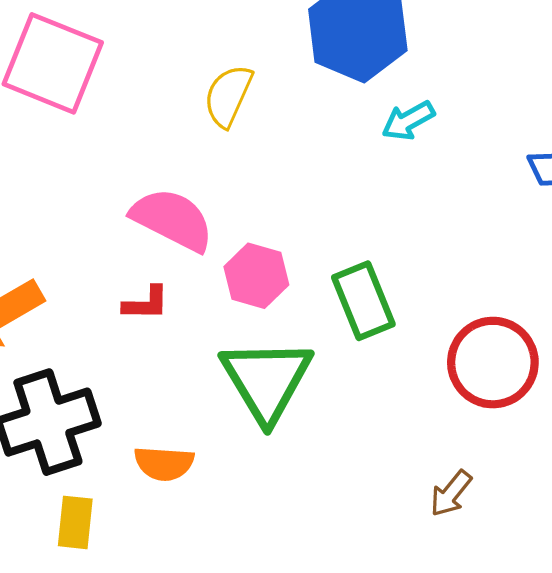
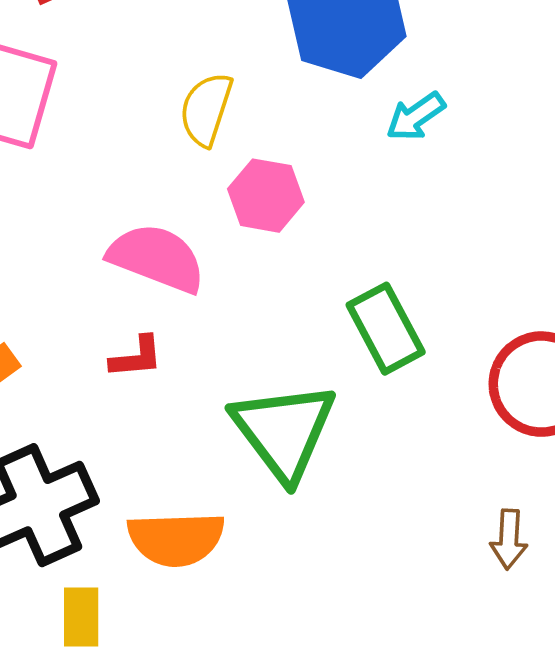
pink hexagon: (256, 276) -> (266, 196), moved
orange semicircle: (164, 463) -> (176, 539), size x1.4
brown arrow: (451, 493) -> (509, 539), turned -30

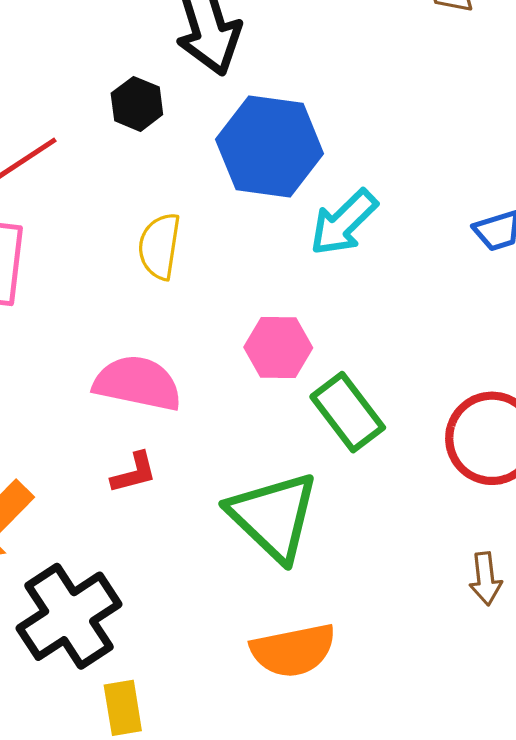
cyan arrow: (416, 116) -> (344, 222), size x1.4
pink hexagon: (266, 196) -> (278, 347), moved
orange semicircle: (176, 539) -> (293, 650), moved

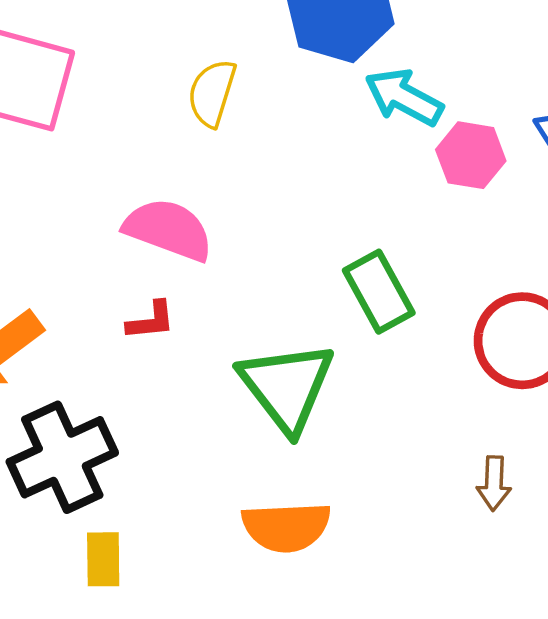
cyan arrow: (344, 222) -> (404, 97), turned 64
pink hexagon: (278, 347) -> (471, 155), moved

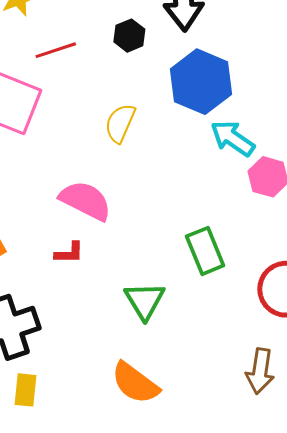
green triangle: (287, 387) -> (145, 301), size x0.7
brown arrow: (494, 483) -> (260, 371), size x1.4
orange semicircle: (286, 527) -> (135, 383), turned 33

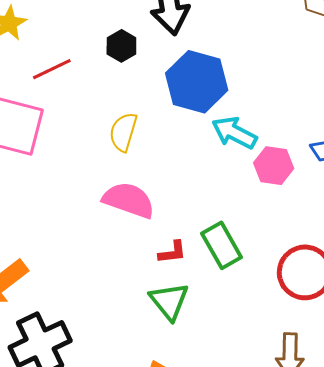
pink semicircle: (86, 201) -> (129, 200), moved
red L-shape: (69, 253) -> (172, 252), moved

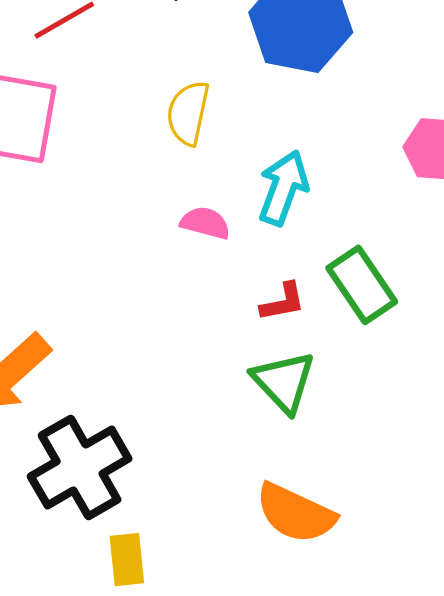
cyan arrow: (234, 133) -> (283, 188), moved, turned 87
pink semicircle: (129, 200) -> (205, 223), size x0.6

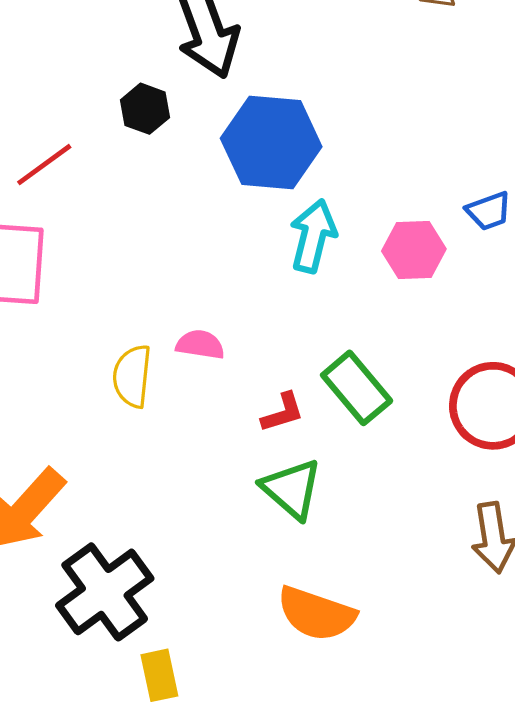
yellow semicircle: (188, 113) -> (132, 376), moved
cyan arrow: (283, 188) -> (313, 236), moved

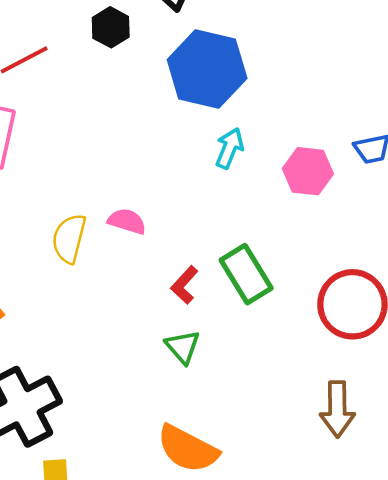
cyan arrow: (313, 236) -> (229, 148), size x0.7
red L-shape: (283, 412) -> (184, 285), turned 141
green triangle: (292, 489) -> (183, 347), size x0.7

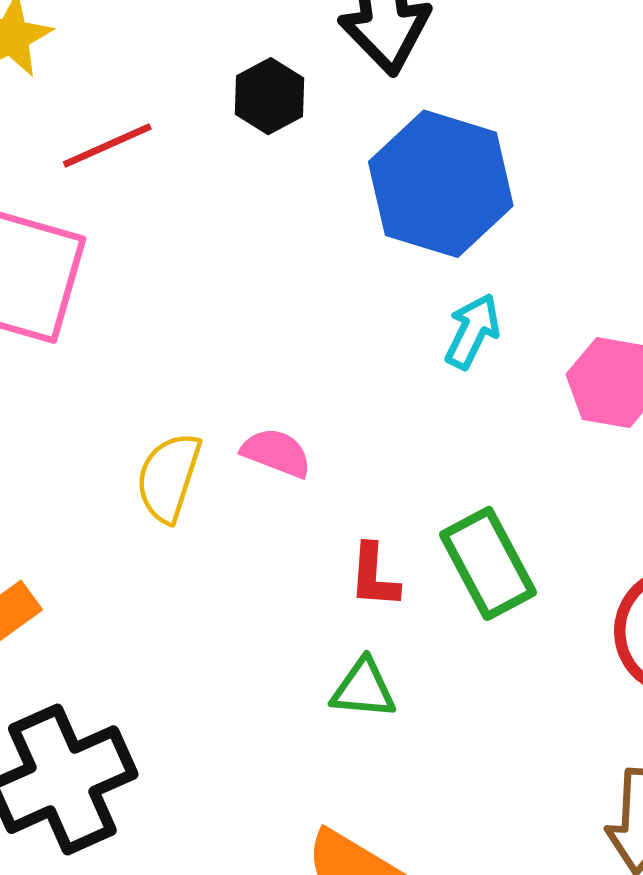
red L-shape: (184, 285) -> (374, 576), turned -42
green triangle: (183, 347) -> (363, 689), turned -48

